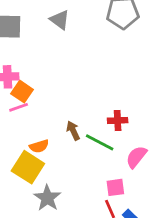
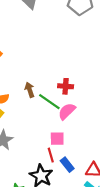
pink semicircle: (136, 157) -> (67, 111), moved

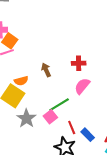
green line: (49, 102) -> (59, 105), moved, turned -60
pink square: (57, 139) -> (50, 117), moved, turned -32

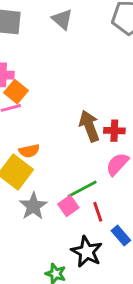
brown arrow: (46, 70) -> (89, 126), moved, size x1.5
red line: (72, 127) -> (98, 212), moved

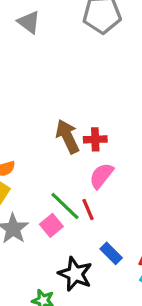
green line: (82, 189) -> (65, 206), turned 76
red line: (98, 212) -> (88, 210), moved

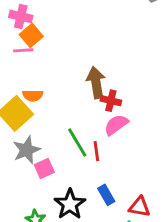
red cross: (95, 139) -> (111, 101), moved
pink square: (51, 225) -> (44, 169), moved

